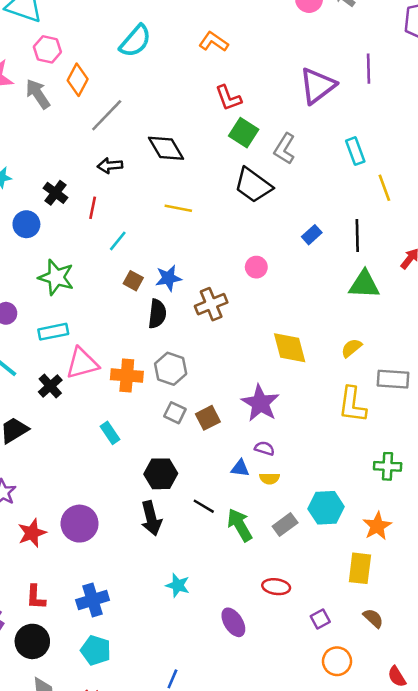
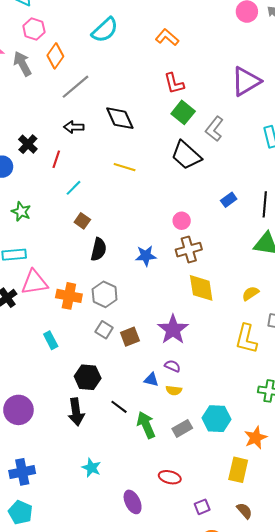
green star: (56, 277) -> (21, 212), size x0.7
blue star: (168, 278) -> (146, 256), moved
brown cross: (211, 304) -> (189, 250), moved

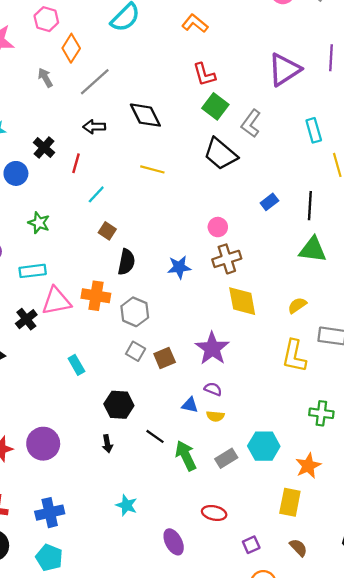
gray arrow: (22, 64) -> (45, 78), moved, size x0.7
orange cross: (69, 296) -> (96, 296), moved
black arrow: (76, 412) -> (107, 444), size x0.6

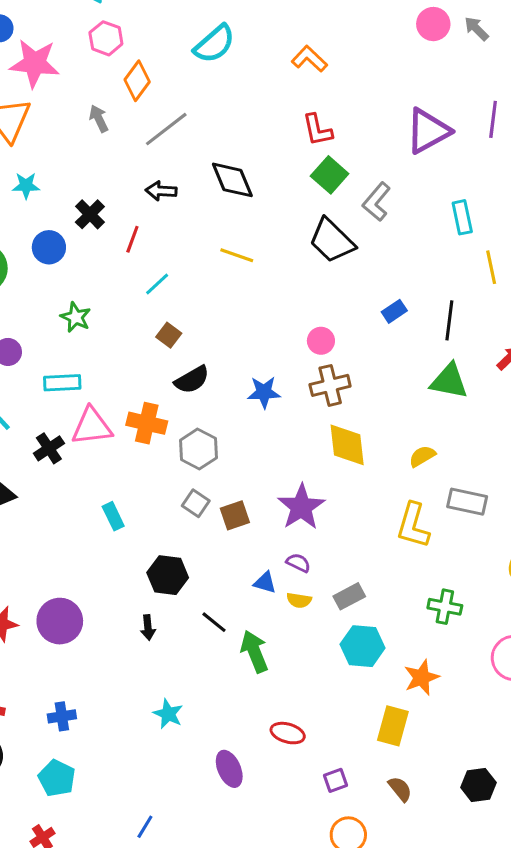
black semicircle: (126, 262) -> (192, 380), turned 45
gray rectangle: (226, 458) -> (349, 596), moved
blue cross: (50, 513) -> (62, 716), size x0.7

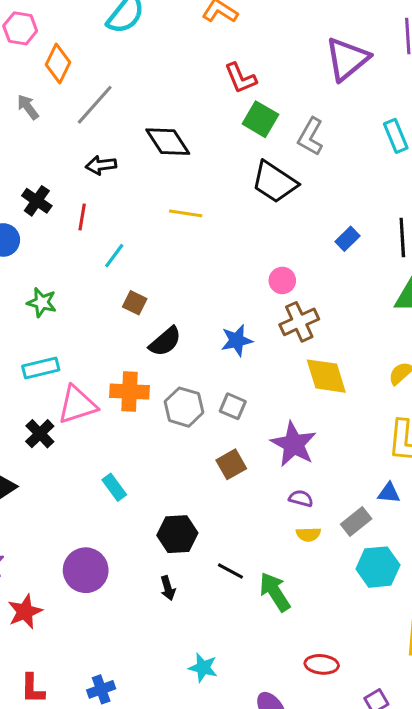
gray square: (196, 503) -> (233, 406), moved
blue triangle: (265, 583) -> (389, 493), moved
purple circle: (60, 621) -> (86, 570), moved

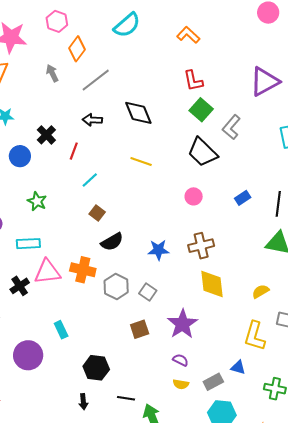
pink circle: (282, 280) -> (194, 196), moved
purple circle: (86, 570) -> (28, 355), moved
black line: (230, 571) -> (126, 398), turned -30

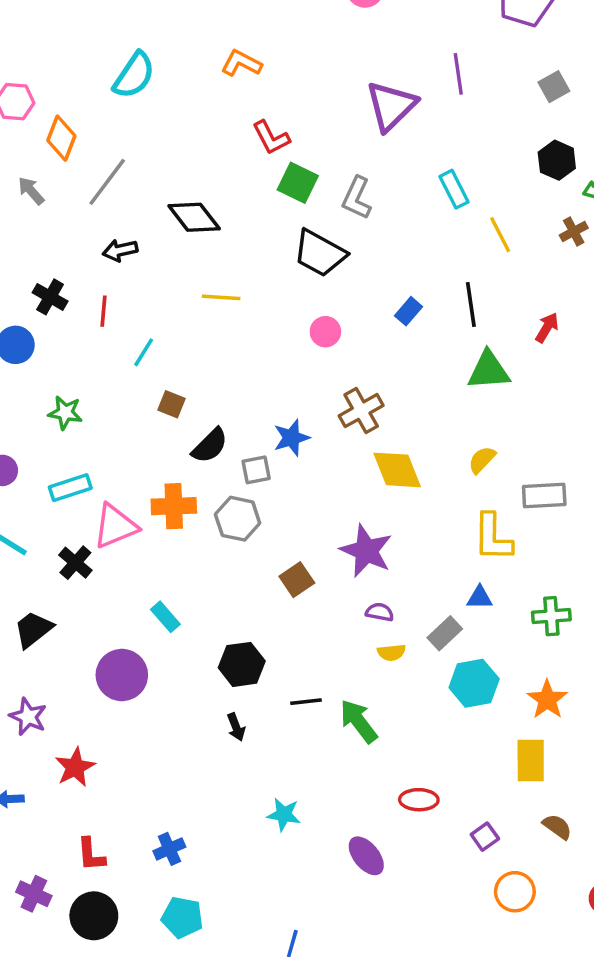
gray square: (148, 292) -> (256, 470), moved, turned -30

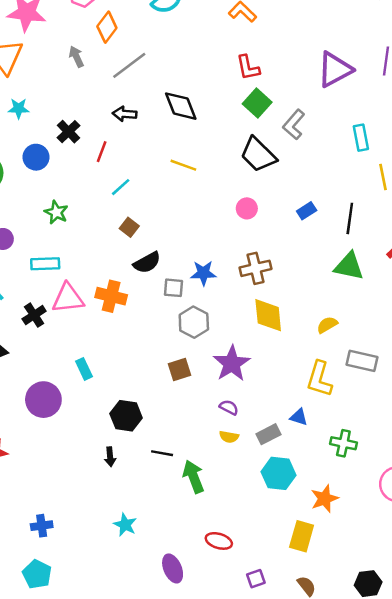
gray hexagon: (238, 519) -> (194, 322), moved

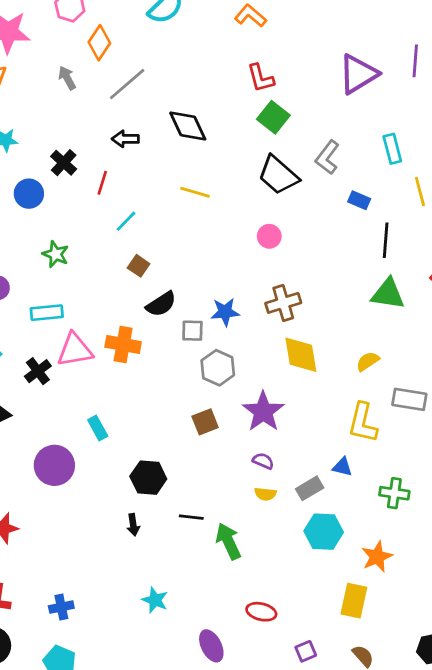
gray L-shape: (294, 125) -> (327, 157), moved
blue rectangle: (307, 211) -> (359, 200), moved, turned 60

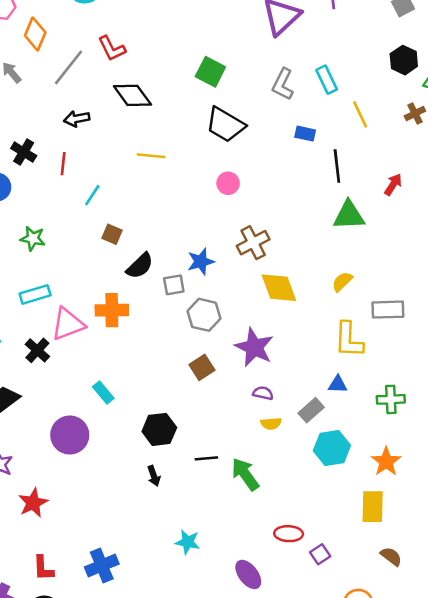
red L-shape: (261, 78) -> (112, 48), moved
gray L-shape: (327, 157) -> (283, 84), moved
blue cross: (61, 607) -> (102, 565), size x1.4
purple square: (306, 651) -> (320, 554), moved

